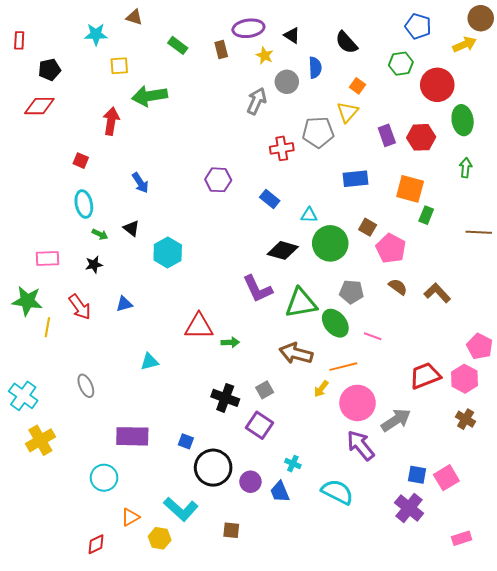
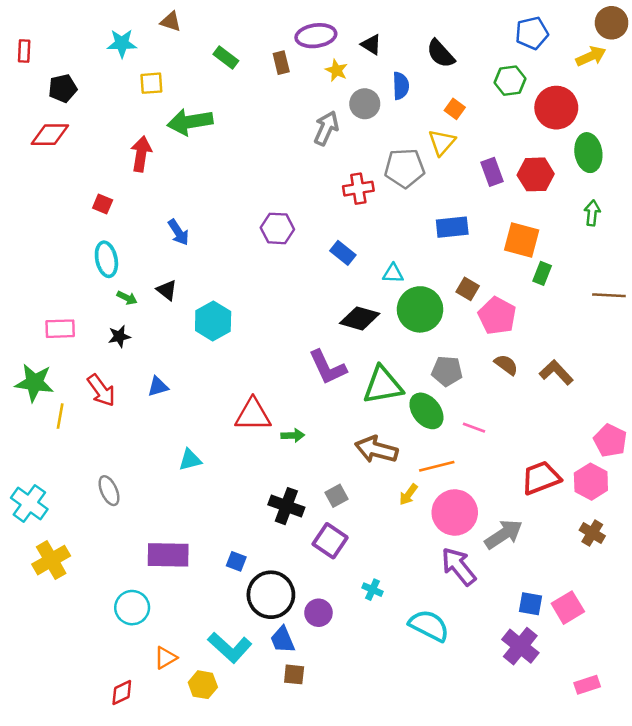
blue pentagon: (418, 26) -> (532, 33), turned -30
blue trapezoid: (280, 492) -> (283, 640), moved

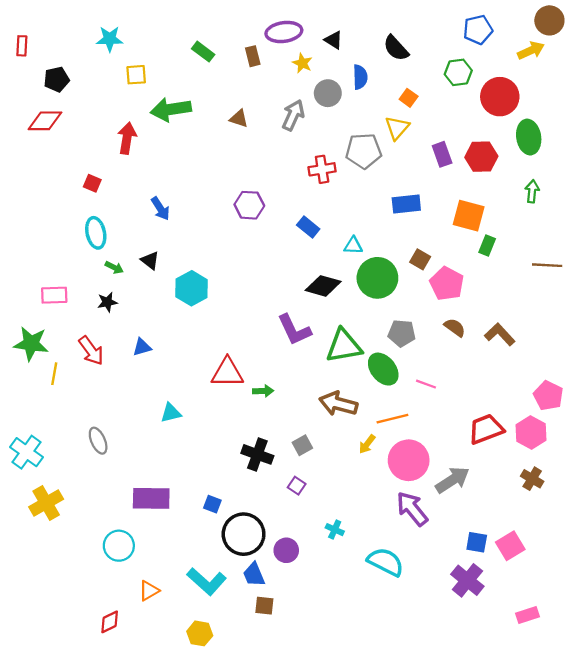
brown triangle: (171, 21) -> (239, 119), moved
purple square: (330, 541) -> (297, 486), size x0.6
yellow hexagon: (203, 685) -> (200, 633), moved

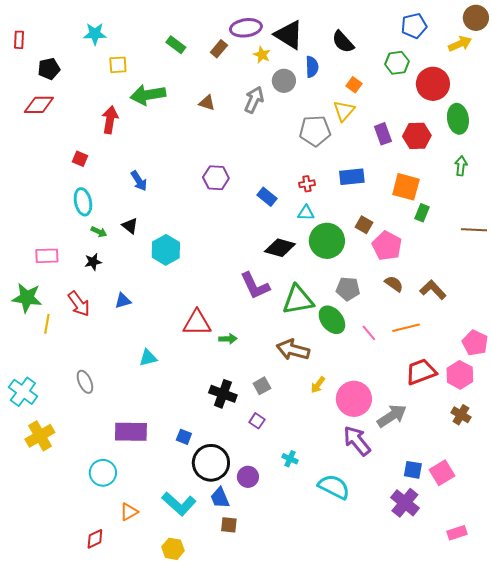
black triangle: (334, 40) -> (289, 35), size x1.8
brown rectangle: (253, 56) -> (219, 49), turned 54
red cross: (322, 169) -> (307, 184), moved, size x0.7
pink line: (426, 384) -> (369, 333), turned 30
orange line: (392, 419) -> (406, 328), moved

